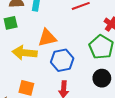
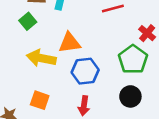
green square: (11, 23) -> (28, 21), turned -32

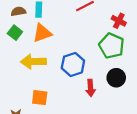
orange triangle: (70, 43) -> (42, 33), moved
red arrow: (84, 106) -> (90, 88), moved

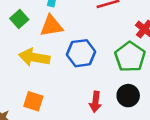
blue hexagon: (73, 64) -> (81, 53), moved

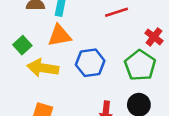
green square: (19, 19) -> (22, 45), moved

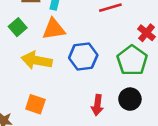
green square: (22, 45) -> (18, 27), moved

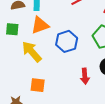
green square: (18, 27) -> (12, 29), turned -32
yellow arrow: (37, 60) -> (32, 52), turned 50

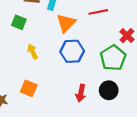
orange triangle: (40, 25) -> (66, 23), moved, turned -42
yellow arrow: (32, 52) -> (33, 52), size x0.6

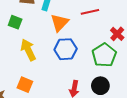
yellow arrow: (33, 52) -> (28, 50), size x1.5

